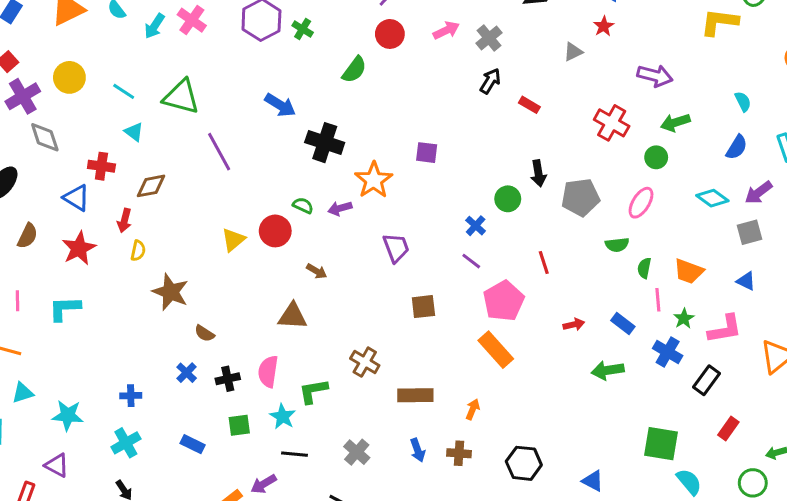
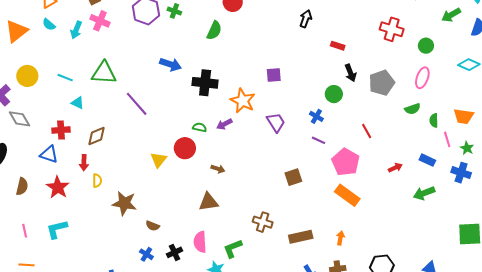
red rectangle: (529, 105) -> (338, 46), moved
green arrow: (675, 123) -> (451, 15), moved
purple trapezoid: (396, 248) -> (276, 122), moved

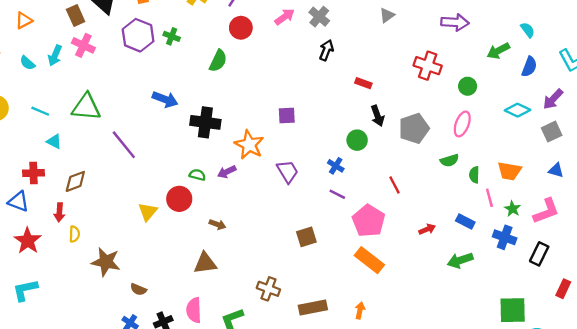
cyan semicircle: (49, 25) -> (27, 63), moved

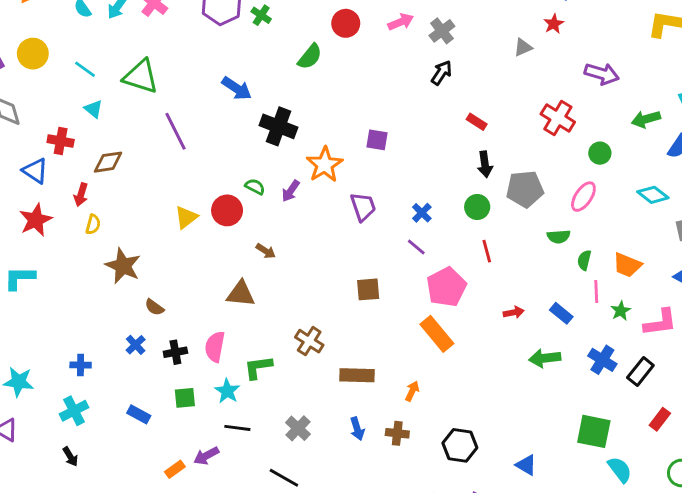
green circle: (357, 140) -> (477, 207), moved
purple arrow: (227, 172) -> (291, 191), turned -42
blue cross: (505, 237) -> (602, 360), moved

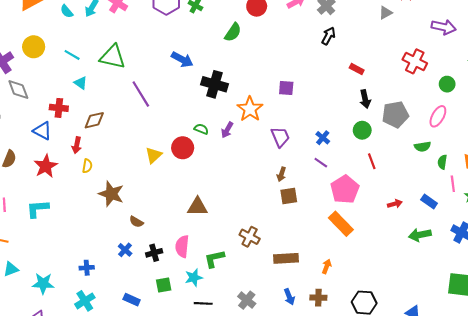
brown arrow: (266, 251) -> (281, 174), moved, turned 80
cyan star: (227, 391) -> (194, 278), turned 30

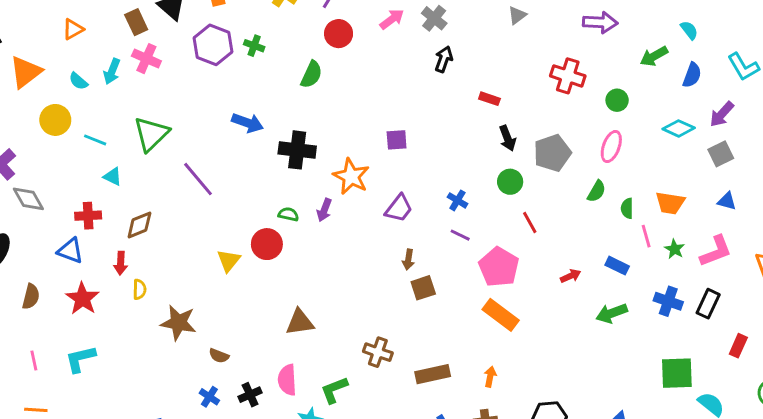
yellow circle: (34, 47) -> (55, 120), moved
green triangle: (113, 57) -> (151, 134), turned -48
purple trapezoid: (280, 137) -> (399, 208), turned 70
green semicircle: (423, 147) -> (597, 191), turned -42

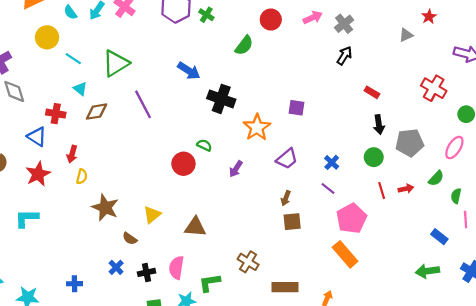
purple arrow: (324, 210) -> (236, 169), moved
brown diamond: (139, 225) -> (96, 112), moved
yellow triangle: (229, 260) -> (152, 215), moved
red arrow: (571, 276) -> (406, 189), moved

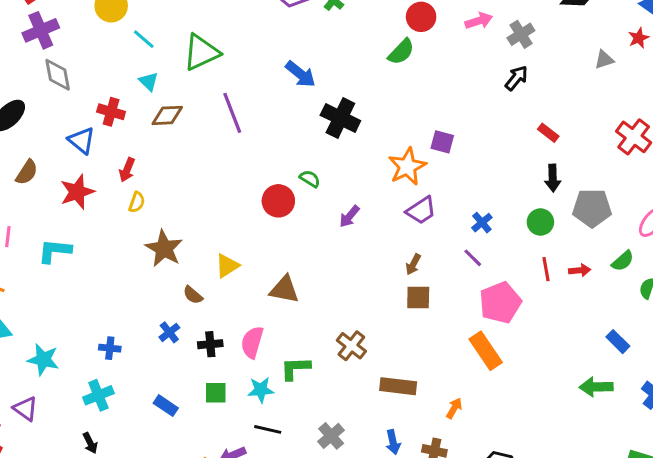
green semicircle: (244, 45) -> (401, 52), moved
orange star: (257, 127) -> (407, 167), moved

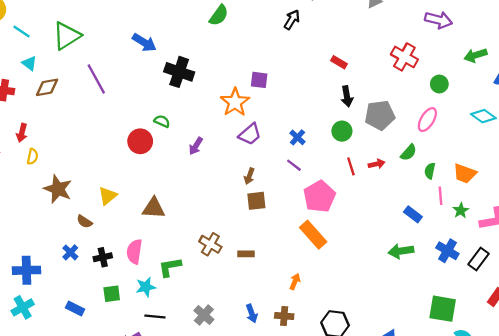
black arrow: (516, 78) -> (292, 20), moved
blue cross: (110, 348) -> (27, 270), size x1.6
brown rectangle: (398, 386) -> (246, 254), moved, size x0.6

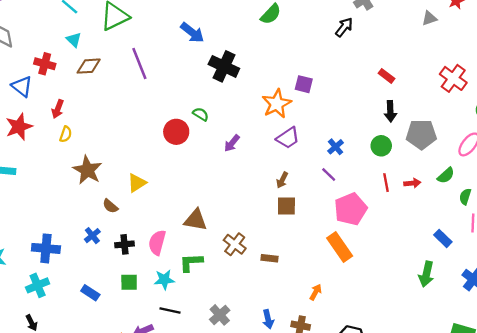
brown triangle: (154, 208) -> (195, 220), moved
green arrow: (401, 251) -> (426, 274), turned -75

